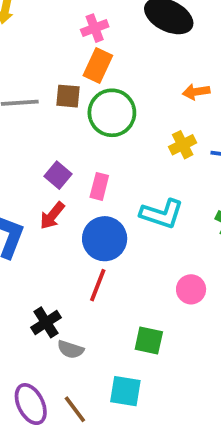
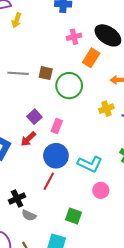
pink cross: (95, 28) -> (74, 37), moved
orange rectangle: (98, 65) -> (91, 58), moved
cyan L-shape: (162, 214) -> (90, 164), moved

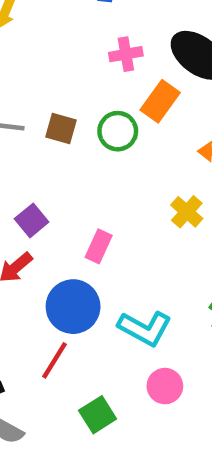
green circle: (69, 86) -> (118, 131), moved, size x0.7
yellow cross: (106, 109) -> (187, 212), turned -32
pink rectangle: (57, 126) -> (99, 246), moved
green square: (73, 216) -> (98, 415), moved, turned 35

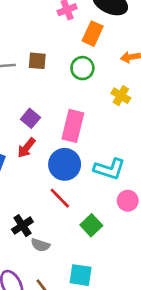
green circle: (118, 131) -> (82, 68), moved
pink rectangle: (99, 246) -> (73, 126), size x1.6
red line: (55, 360) -> (60, 198), turned -65

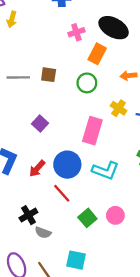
pink rectangle: (73, 126) -> (92, 131), moved
red arrow: (26, 148) -> (37, 168), moved
pink circle: (128, 201) -> (115, 215), moved

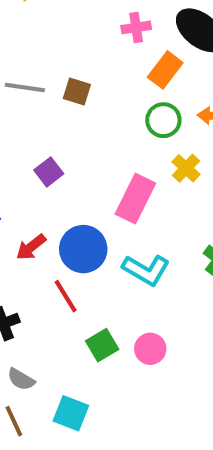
green circle: (87, 83) -> (163, 120), moved
gray semicircle: (43, 233) -> (21, 379), moved

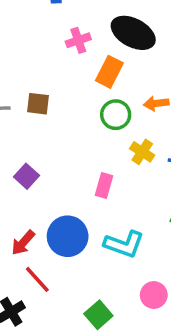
pink rectangle: (135, 199) -> (104, 185), size x0.6
red line: (66, 296) -> (37, 279), moved
pink circle: (150, 349) -> (154, 295), moved

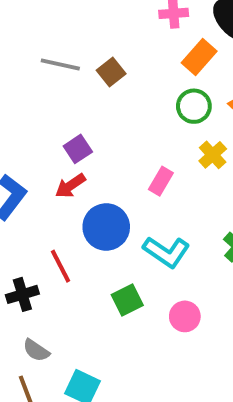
brown square: (38, 104) -> (111, 72), turned 30
red arrow: (23, 243) -> (70, 186), moved
green square: (98, 315) -> (127, 300), moved

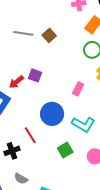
purple square: (78, 149) -> (35, 75), turned -32
red arrow: (70, 186) -> (16, 82), moved

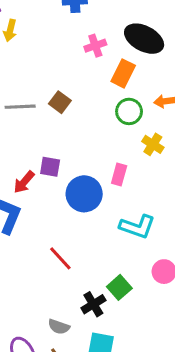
blue circle: (52, 114) -> (84, 194), moved
green square: (65, 150) -> (119, 287), moved
black cross: (12, 151) -> (93, 304), moved

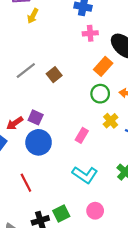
pink cross: (95, 46) -> (90, 33), moved
gray line: (20, 107) -> (26, 70), turned -50
blue circle: (84, 194) -> (39, 142), moved

